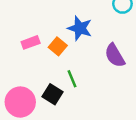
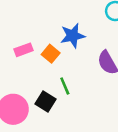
blue star: (80, 28) -> (73, 36), turned -30

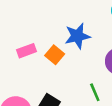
green line: (65, 86) -> (95, 92), moved

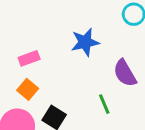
orange square: (55, 55) -> (28, 89), moved

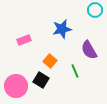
orange square: (28, 89) -> (50, 61), moved

